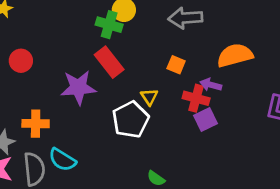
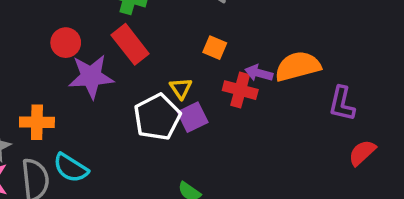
orange semicircle: (235, 55) -> (298, 66), moved
red circle: (21, 61) -> (66, 43), moved
purple square: (205, 120) -> (193, 117), moved

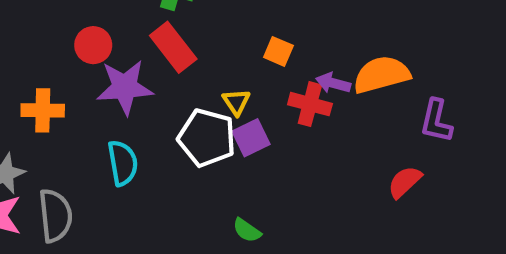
white pentagon: (157, 117) -> (207, 138), turned -30
orange cross: (37, 122) -> (43, 110), moved
red semicircle: (362, 153) -> (405, 182), moved
cyan semicircle: (71, 168) -> (123, 163), moved, turned -132

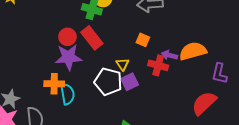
red circle: (93, 45) -> (67, 37), moved
orange cross: (43, 110) -> (54, 84), moved
red semicircle: (405, 182) -> (204, 103), size x1.5

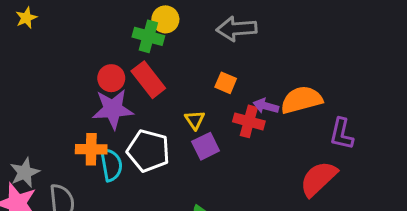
white pentagon: (108, 82) -> (148, 151), moved

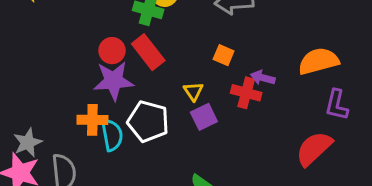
orange semicircle: (301, 100) -> (318, 61), moved

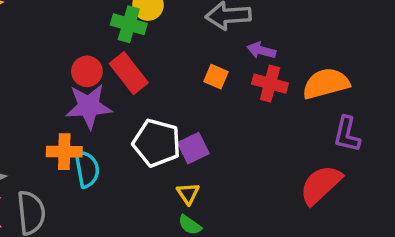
purple arrow: (263, 78) -> (261, 50), moved
yellow triangle: (193, 91) -> (188, 193), moved
red cross: (246, 93) -> (270, 84), moved
white pentagon: (148, 121) -> (157, 143), moved

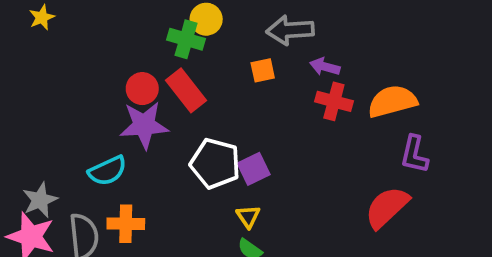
orange square: (216, 77) -> (263, 70), moved, turned -35
orange cross: (64, 152) -> (126, 224), moved
cyan semicircle: (87, 169) -> (108, 171), moved, turned 75

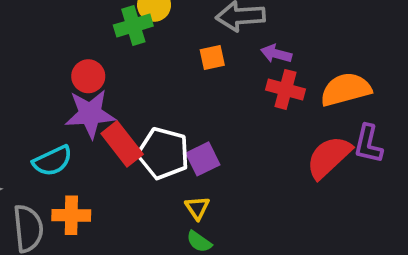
green cross: (186, 39) -> (133, 26), turned -33
red rectangle: (186, 90) -> (122, 144), moved
red semicircle: (387, 207) -> (329, 157), moved

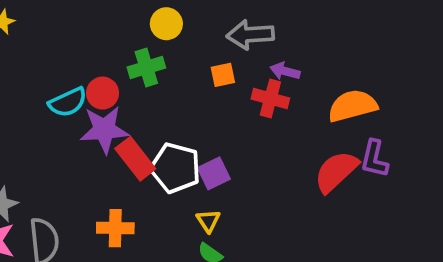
green cross: (133, 26) -> (146, 68), moved
red cross: (286, 89) -> (270, 99), moved
cyan semicircle: (53, 161) -> (68, 102), moved
orange cross: (71, 215) -> (115, 228), moved

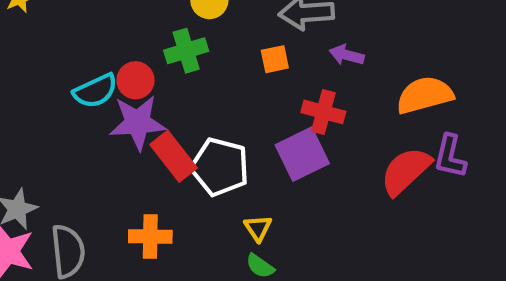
red cross: (270, 99) -> (323, 112), moved
purple square: (214, 173) -> (302, 154), moved, size x1.4

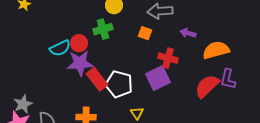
purple arrow: (347, 55) -> (188, 33), moved
orange square: (275, 59) -> (145, 33), turned 32

